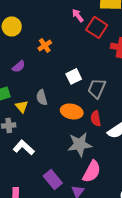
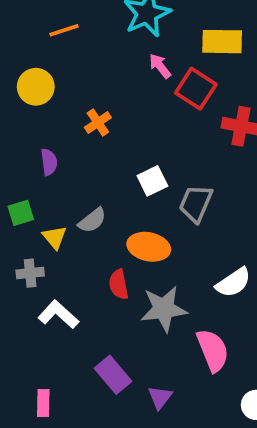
purple semicircle: (19, 66) -> (49, 162), turned -56
gray semicircle: (42, 97) -> (92, 220), turned -112
red semicircle: (96, 118) -> (119, 284), moved
pink semicircle: (92, 171) -> (213, 350), moved, turned -50

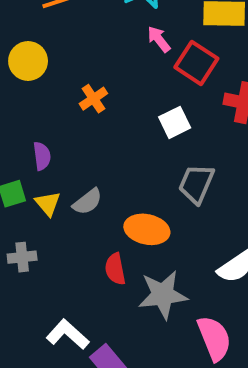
purple semicircle: (49, 162) -> (42, 156), moved
white square: (152, 181) -> (175, 122), moved
yellow triangle: (55, 237) -> (48, 204), moved
white L-shape: (58, 315) -> (68, 334), moved

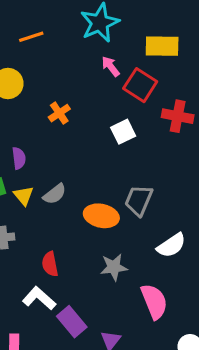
gray trapezoid: (196, 184) -> (139, 200), moved
red semicircle: (115, 269) -> (50, 264), moved
gray star: (163, 295) -> (114, 267), size x0.7

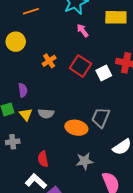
red square: (140, 85) -> (80, 66), moved
white square: (123, 132) -> (104, 73), moved
gray semicircle: (55, 194) -> (46, 113), turned 42

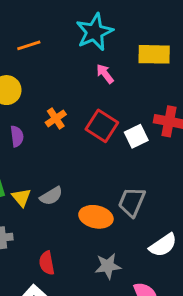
purple semicircle: (23, 90) -> (17, 136), moved
gray semicircle: (46, 113) -> (51, 196), turned -35

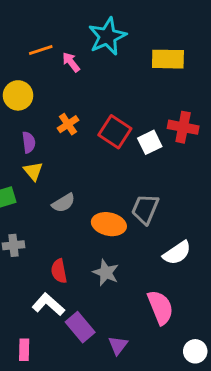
pink arrow: (105, 74) -> (71, 62), moved
yellow triangle: (21, 197) -> (33, 171), moved
gray star: (108, 266) -> (106, 273), moved, turned 30

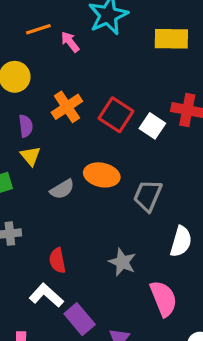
orange cross: (68, 124) -> (67, 107), size x1.4
white square: (150, 142) -> (152, 126), turned -30
orange ellipse: (109, 224) -> (102, 175), moved
white semicircle: (177, 253) -> (181, 241), turned -40
gray star: (106, 273) -> (122, 262), moved

